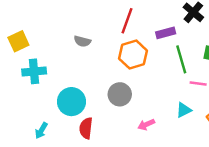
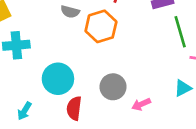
orange hexagon: (133, 55) -> (101, 26), moved
gray circle: (120, 94) -> (113, 87), moved

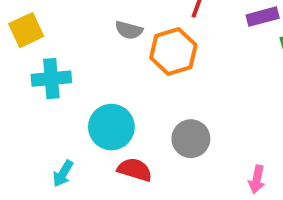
pink arrow: (141, 104) -> (257, 179), moved, turned -54
red semicircle: (74, 108) -> (135, 170), turned 100

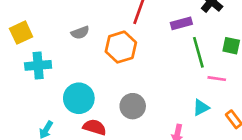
gray semicircle: (129, 30) -> (80, 33), moved, turned -36

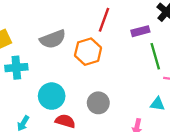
gray semicircle: (80, 33) -> (53, 39), size x1.6
cyan triangle: (201, 107) -> (157, 104), turned 35

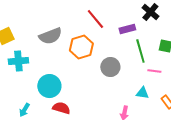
red line: (104, 20) -> (95, 19), turned -60
gray circle: (98, 103) -> (110, 67), moved

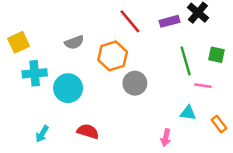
purple rectangle: (127, 29) -> (170, 21), moved
gray semicircle: (50, 36) -> (74, 42), size x0.7
gray circle: (110, 67) -> (135, 83), moved
cyan circle: (49, 86) -> (68, 88), moved

